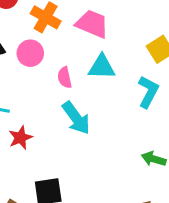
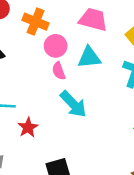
pink trapezoid: (92, 24) -> (93, 20), moved
pink circle: (30, 53) -> (56, 46), moved

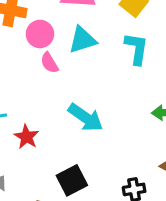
cyan arrow: (73, 104) -> (86, 118), moved

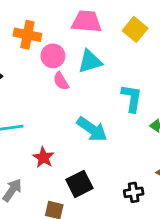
cyan L-shape: (137, 49) -> (132, 98), moved
red star: (26, 137) -> (43, 157), moved

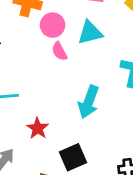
cyan arrow: (92, 129) -> (89, 102), turned 72

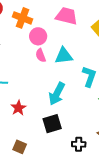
cyan triangle: (90, 33) -> (64, 56), moved
black square: (73, 157) -> (52, 124), moved

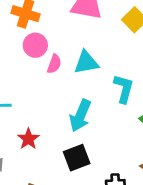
pink circle: (38, 36) -> (35, 45), moved
pink semicircle: (41, 55) -> (54, 64), turned -136

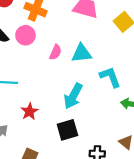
pink circle: (35, 45) -> (25, 35), moved
cyan L-shape: (124, 89) -> (110, 77), turned -40

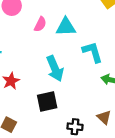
cyan arrow: (73, 96) -> (55, 69), turned -55

